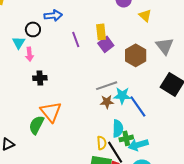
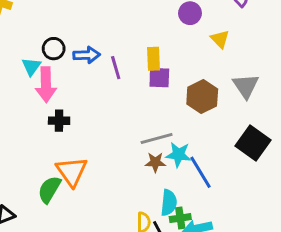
blue arrow: (53, 15) -> (87, 55), moved
purple square: (106, 44) -> (159, 78), turned 35
pink arrow: (29, 54) -> (46, 85), size x1.6

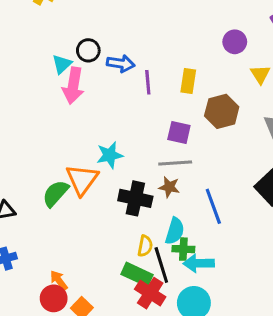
purple square: (159, 78) -> (179, 132), moved
brown hexagon: (202, 97) -> (222, 111), moved
black cross: (59, 121) -> (135, 198), moved, size x1.5
cyan star: (178, 155) -> (110, 155), moved, turned -30

